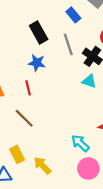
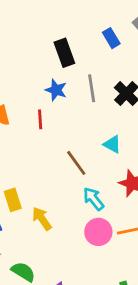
gray line: (68, 44) -> (92, 88), moved
cyan triangle: (89, 81) -> (112, 144), moved
brown line: (24, 118) -> (76, 163), moved

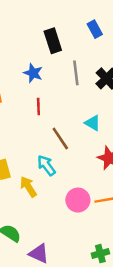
blue star: (56, 90) -> (33, 73), moved
red line: (40, 119) -> (38, 106), moved
cyan arrow: (94, 199) -> (46, 165), moved

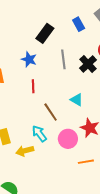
black rectangle: (53, 41) -> (45, 33), turned 54
yellow arrow: (28, 187) -> (25, 151), turned -72
pink circle: (78, 200) -> (68, 139), moved

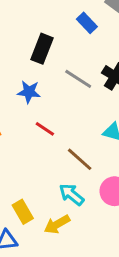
gray line: (63, 59) -> (78, 79), turned -36
red line: (33, 86) -> (45, 129), turned -40

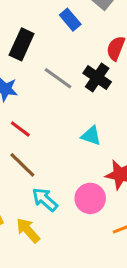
brown line: (80, 159) -> (22, 165), moved
yellow arrow: (57, 224) -> (28, 230), turned 75

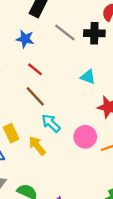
black cross: (97, 77) -> (94, 33), turned -36
pink circle: (90, 198) -> (85, 137), moved

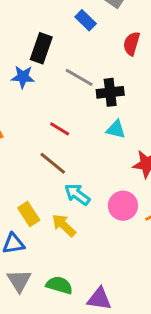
black cross: (94, 33) -> (110, 92), moved
blue star: (25, 39) -> (23, 77), moved
red line: (35, 69) -> (60, 129), moved

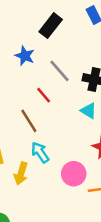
blue star: (23, 77) -> (25, 56), moved
gray line: (79, 77) -> (59, 71), moved
yellow arrow: (64, 225) -> (21, 174), turned -135

